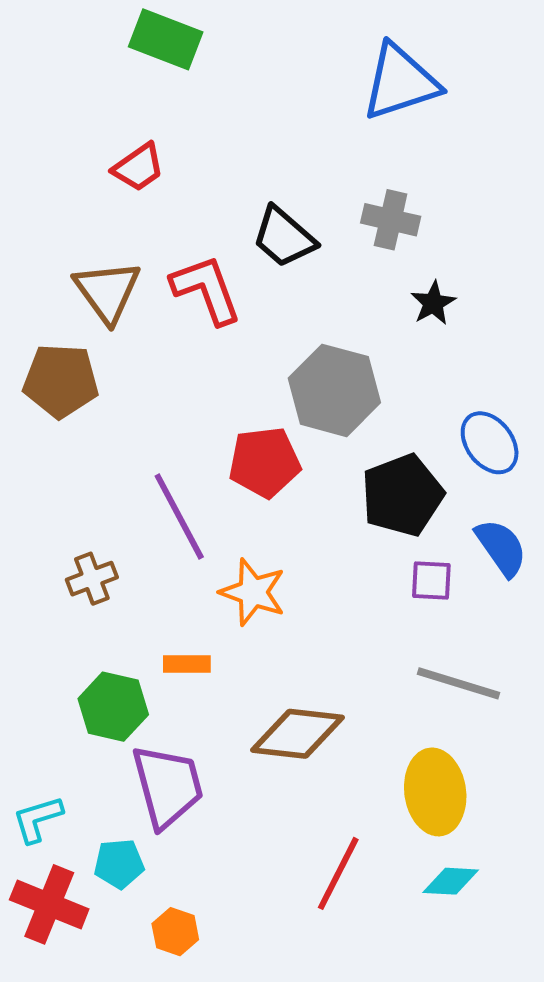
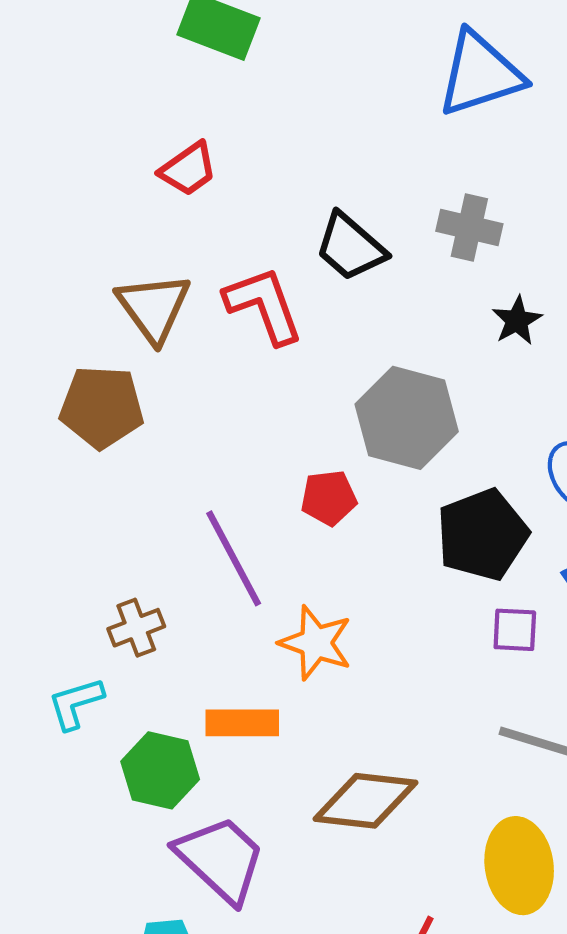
red pentagon: (265, 462) -> (329, 498), size x0.7
orange rectangle: (187, 664) -> (242, 723), size x1.4
purple trapezoid: (168, 786) -> (221, 859), turned -32
cyan L-shape: (38, 819) -> (76, 703), moved

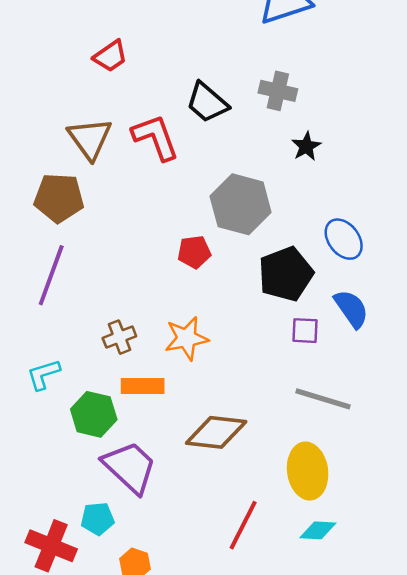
purple line: (234, 558) -> (51, 275), moved, turned 48
brown cross: (136, 628) -> (119, 337), moved
orange star: (316, 643) -> (186, 338), turned -30

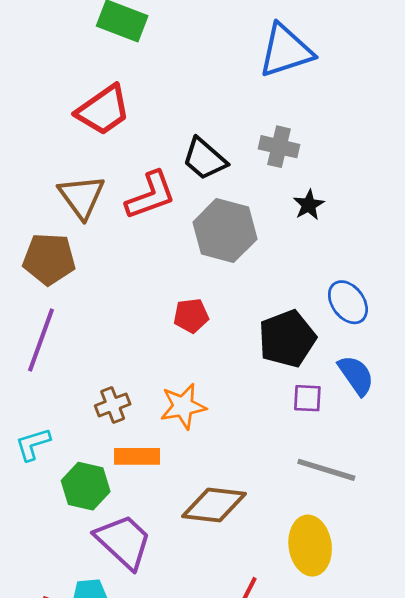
red trapezoid: (110, 56) -> (103, 110), size x1.5
red L-shape: (156, 137) -> (151, 195), turned 90
gray hexagon: (241, 204) -> (225, 231), moved

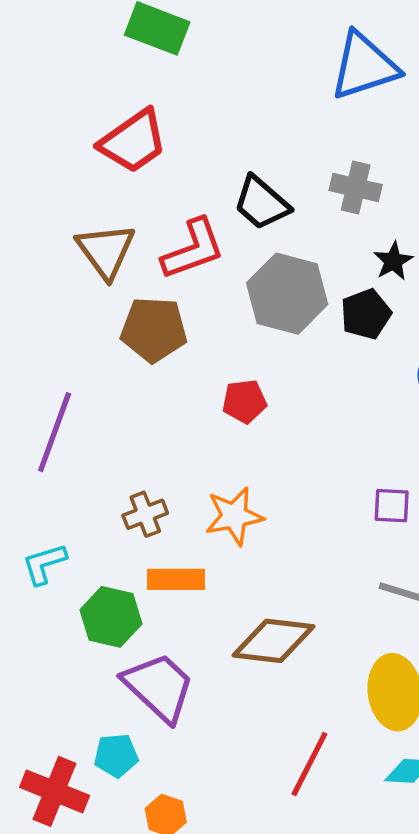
brown pentagon: (49, 259) -> (154, 330), moved
black pentagon: (287, 339) -> (366, 314), moved, size x0.7

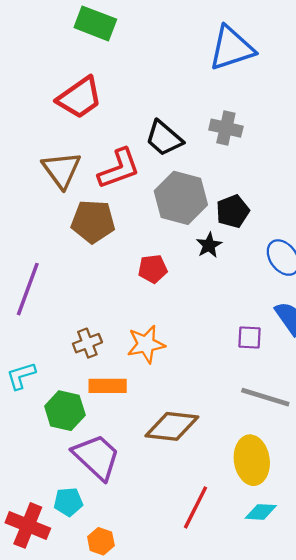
black star: (393, 261) -> (209, 245), moved

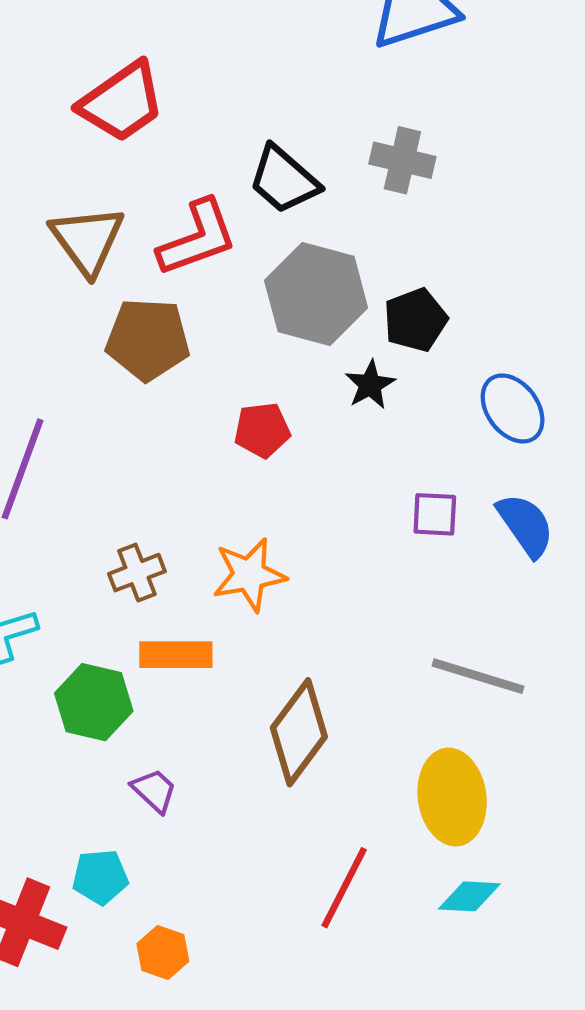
purple square: (250, 337) -> (435, 514), moved
brown diamond: (172, 426) -> (299, 732), turned -60
purple trapezoid: (96, 457) -> (154, 791), size x0.5

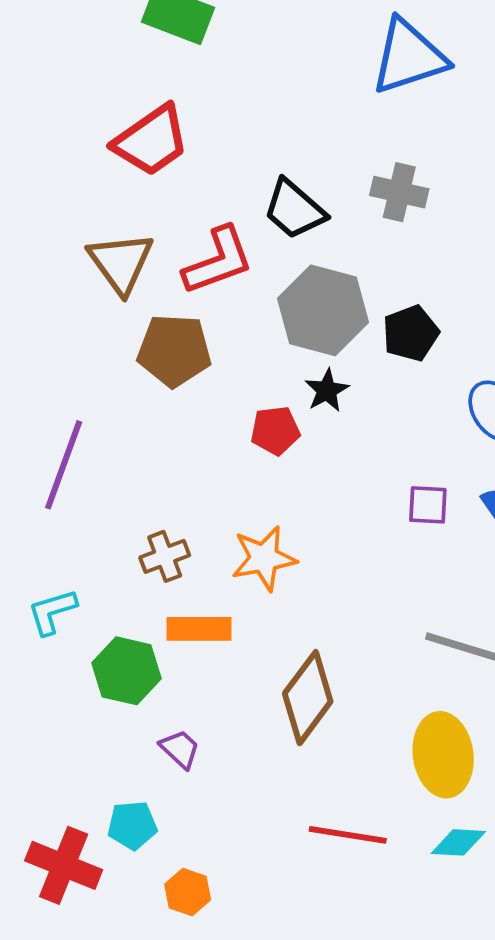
black star: (370, 385) -> (327, 390), moved
red line: (344, 888) -> (348, 835), turned 72

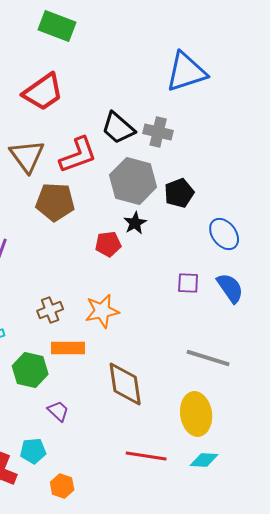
blue triangle: (409, 57) -> (186, 72), moved
gray cross: (399, 192) -> (158, 132), moved
brown diamond: (308, 698) -> (125, 384), turned -45

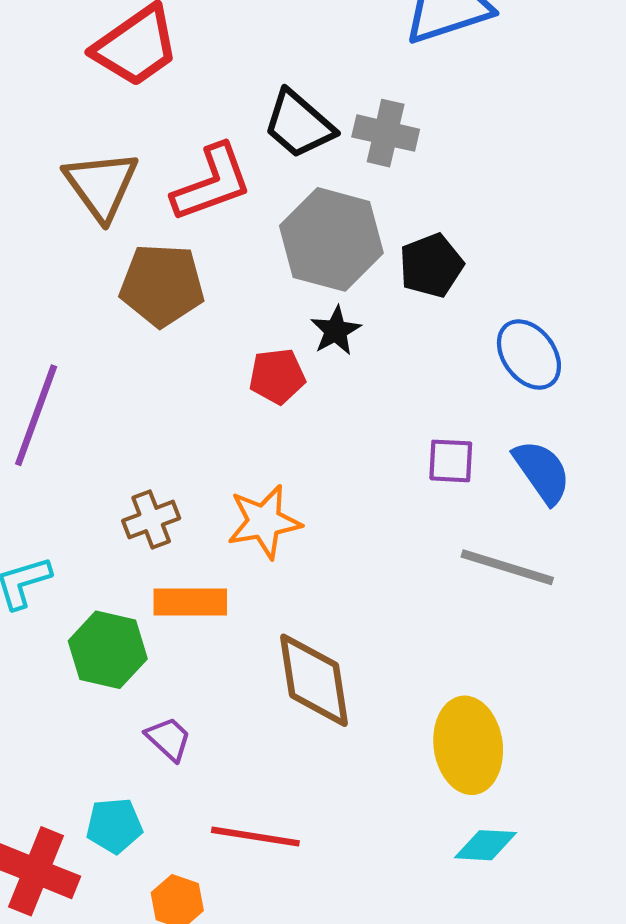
gray line: (208, 358) -> (507, 567), moved
red line: (146, 456) -> (255, 837), moved

